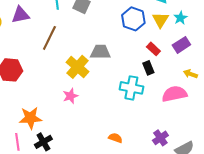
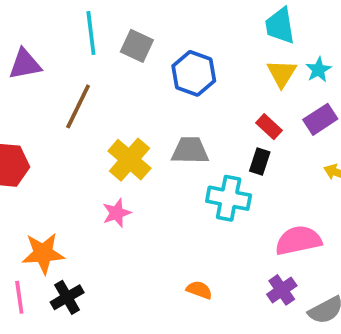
blue hexagon: (133, 19) -> (194, 73), moved
gray trapezoid: (100, 52) -> (190, 150), moved
black rectangle: (148, 68) -> (260, 161), turned 40
pink semicircle: (174, 94) -> (298, 240), moved

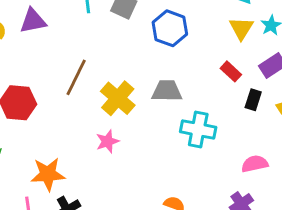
brown line: (78, 106) -> (76, 77), moved
black rectangle: (260, 161) -> (253, 100), moved
pink semicircle: (298, 240) -> (255, 164), size x0.7

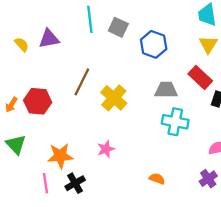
red rectangle: (231, 71) -> (200, 77), size x1.5
gray trapezoid: (167, 91) -> (166, 90), moved
pink star: (107, 141) -> (106, 149), moved

